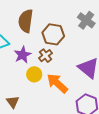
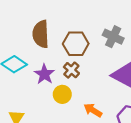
gray cross: (86, 20) -> (113, 37), moved
orange arrow: (57, 83) -> (93, 110), moved, size x0.7

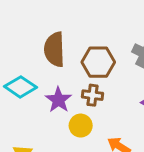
brown cross: (71, 70) -> (93, 95), turned -35

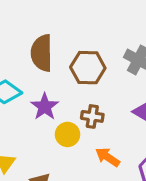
brown cross: (93, 95) -> (92, 116), moved

